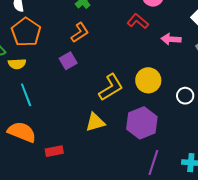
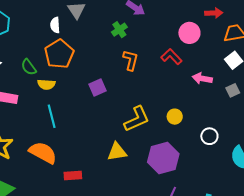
orange L-shape: (80, 33) -> (130, 60), moved, turned -50
yellow circle: (148, 80) -> (175, 117), size x0.6

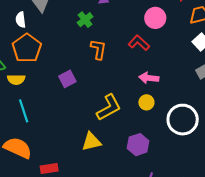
pink arrow: (202, 78) -> (149, 78), moved
white circle: (209, 136) -> (183, 120), size x1.8
purple hexagon: (163, 158) -> (138, 145), size x0.7

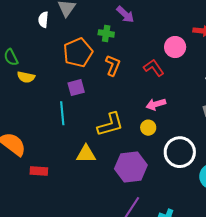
green cross: (85, 20) -> (106, 33), turned 35
orange pentagon: (27, 48) -> (78, 53), moved
pink arrow: (149, 78) -> (156, 104), turned -36
cyan line: (24, 111) -> (62, 113), moved
purple hexagon: (138, 145) -> (131, 167), size x1.4

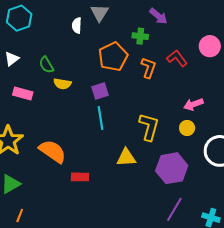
red L-shape: (154, 68) -> (177, 58), moved
purple square: (76, 88) -> (100, 91), moved
yellow L-shape: (110, 124) -> (149, 127), turned -56

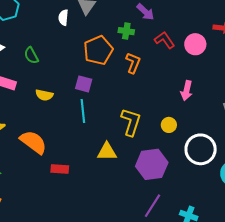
red L-shape: (177, 58) -> (165, 40), moved
yellow semicircle: (62, 84) -> (44, 95), moved
purple square: (100, 91) -> (84, 84), turned 30
pink arrow: (193, 104) -> (186, 91), moved, turned -60

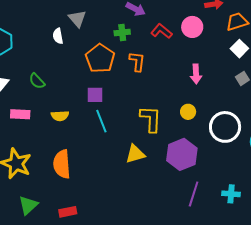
orange semicircle: (33, 142) -> (62, 164), turned -116
red rectangle: (60, 169) -> (68, 212), moved

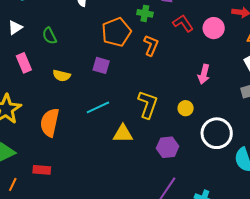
pink rectangle: (20, 114) -> (24, 63), turned 48
cyan line: (101, 121) -> (98, 107), moved, turned 70
purple hexagon: (182, 154) -> (168, 147), size x0.7

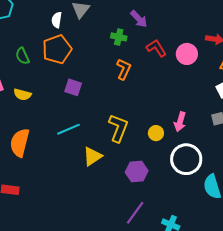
orange pentagon: (116, 32) -> (57, 49), moved
pink arrow: (204, 74) -> (180, 122), moved
yellow semicircle: (62, 76) -> (22, 94), moved
yellow triangle: (123, 134) -> (92, 156), turned -35

